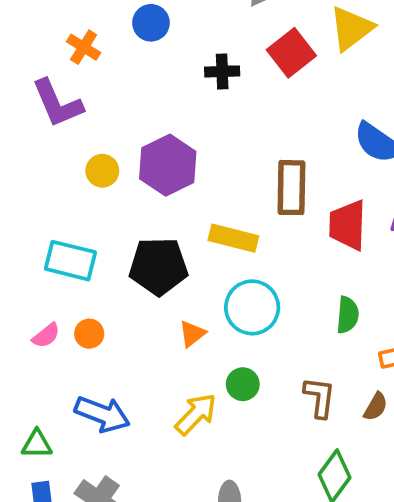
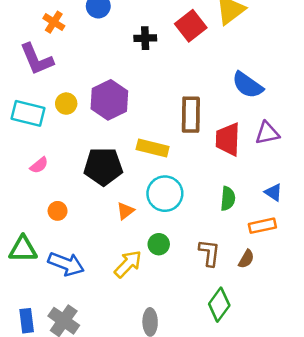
cyan rectangle: (70, 261) -> (28, 113), moved
pink semicircle: (46, 336) -> (39, 165), moved
green triangle: (37, 444) -> (23, 249), moved, size x1.4

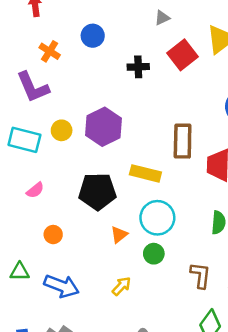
green circle: (159, 244) -> (154, 254), moved
green triangle: (23, 249) -> (20, 272), size x0.7
yellow arrow: (128, 264) -> (121, 286), size x0.7

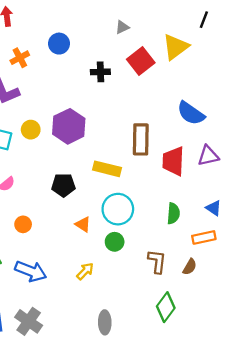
orange cross: (50, 51) -> (20, 58), turned 30
black pentagon: (97, 191) -> (63, 185), size x0.7
orange triangle: (119, 235) -> (83, 224), turned -49

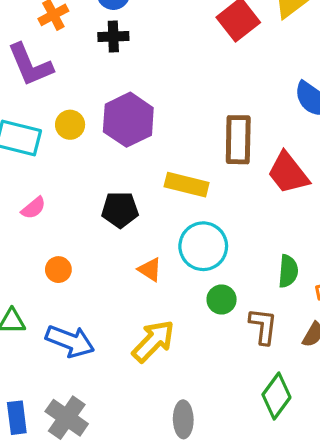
black cross: (100, 72) -> (113, 36), moved
red trapezoid: (173, 161) -> (288, 173), turned -40
green semicircle: (173, 213) -> (288, 271), moved
green circle: (115, 242) -> (222, 300), moved
yellow arrow: (85, 271) -> (153, 341), size x1.6

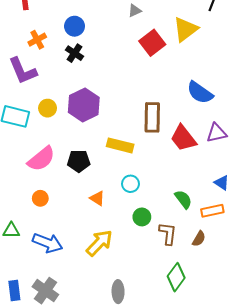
black cross: (113, 36) -> (74, 53), turned 36
pink semicircle: (33, 208) -> (41, 159), moved, size x1.8
cyan circle: (203, 246) -> (130, 184), size x0.6
green semicircle: (288, 271) -> (183, 199), turned -42

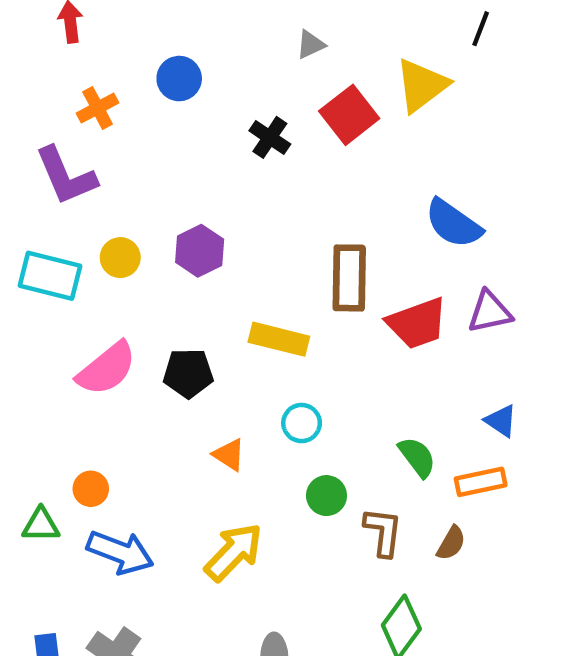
black cross: (74, 53) -> (270, 137), moved
purple hexagon: (84, 105) -> (200, 251), size x0.7
red trapezoid: (183, 138) -> (417, 323), turned -72
orange circle: (40, 198) -> (91, 489), moved

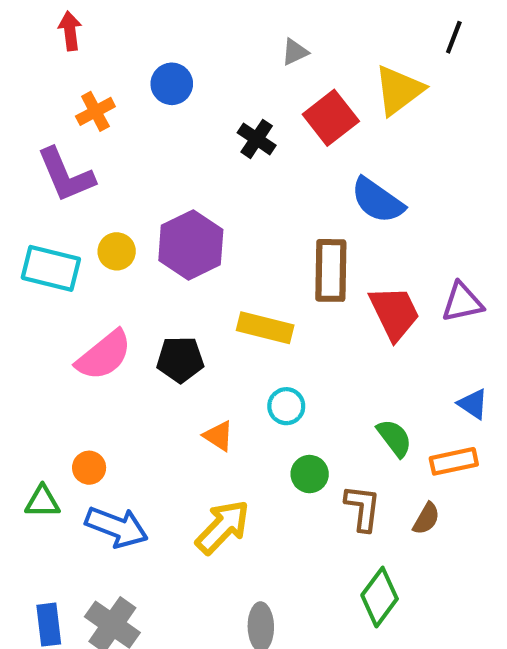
blue semicircle: (453, 224) -> (377, 200), moved
purple hexagon: (200, 251) -> (191, 245), size x1.4
red trapezoid: (417, 323) -> (394, 313), turned -96

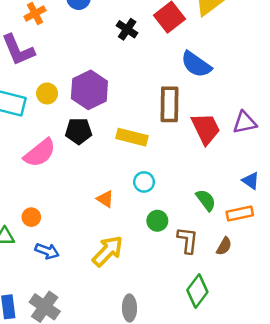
black pentagon: (180, 360) -> (79, 131), moved
blue arrow: (117, 527) -> (47, 251), size x0.7

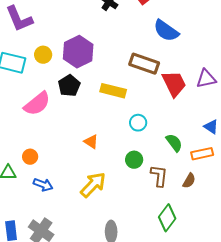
brown rectangle: (169, 104) -> (144, 64), turned -72
black pentagon: (79, 131) -> (69, 86), turned -30
cyan circle: (144, 182) -> (138, 123), moved

